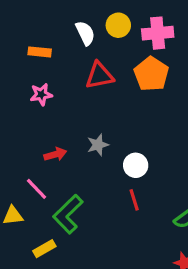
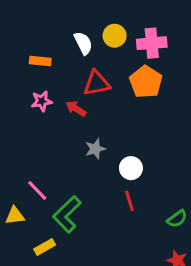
red arrow: (55, 154) -> (76, 109), moved, turned -132

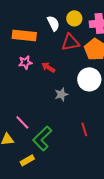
orange rectangle: (40, 61) -> (24, 35), size x1.6
red triangle: (97, 83) -> (70, 42), moved
white circle: (131, 168) -> (89, 79), moved, size x1.5

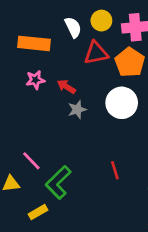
gray star: (61, 94) -> (77, 110), moved

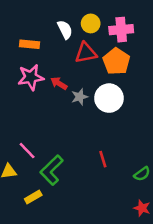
orange rectangle: (34, 43) -> (30, 44), size x0.7
pink star: (35, 80) -> (31, 77), size x1.5
gray star: (77, 110) -> (80, 97), moved

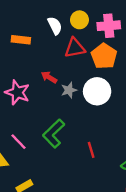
pink star: (31, 77) -> (17, 92), moved, turned 30
green L-shape: (52, 170) -> (54, 133), moved

